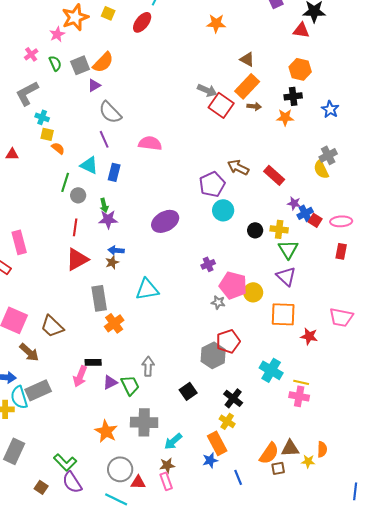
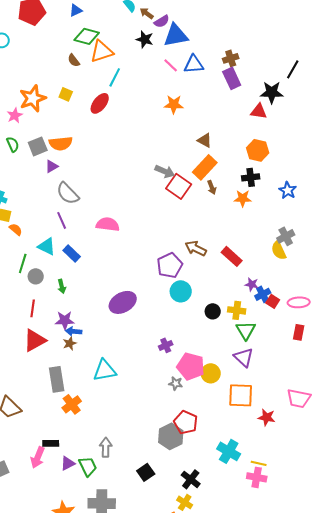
orange semicircle: (103, 62) -> (61, 143), turned 40
brown arrow: (254, 106) -> (212, 187), turned 64
blue rectangle: (114, 172) -> (72, 253), turned -60
purple star: (108, 219) -> (65, 320), moved
red pentagon: (228, 341) -> (186, 422), turned -30

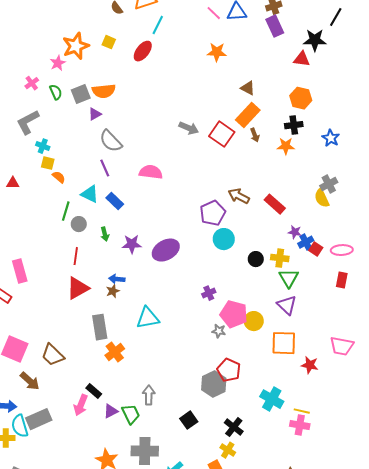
gray arrow: (165, 171) -> (189, 128), moved
purple star: (65, 320) -> (132, 244), moved
black rectangle: (51, 443) -> (94, 391), turned 42

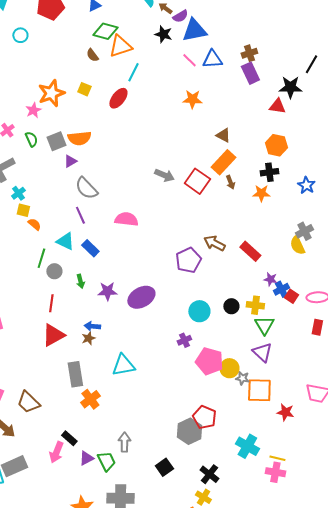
cyan cross: (43, 146) -> (18, 193), turned 32
cyan circle: (224, 239) -> (199, 311), moved
gray star: (219, 331) -> (242, 378), moved

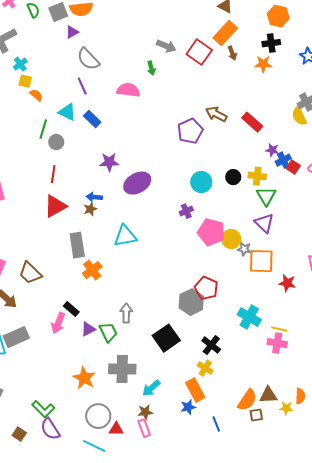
green arrow: (80, 281) -> (151, 68), moved
purple ellipse: (141, 297) -> (137, 183), moved
black square: (164, 467) -> (166, 338), size x1.5

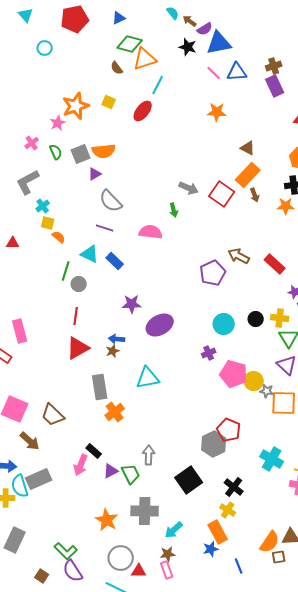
purple line: (82, 86) -> (105, 228), turned -48

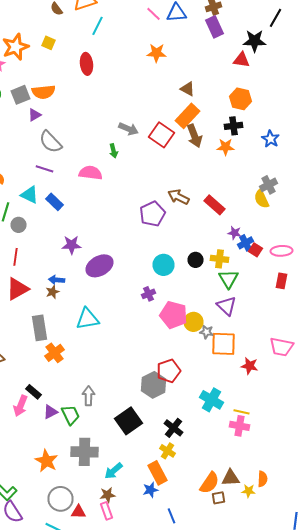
red ellipse: (143, 111) -> (86, 64), moved, turned -45
brown arrow: (255, 195) -> (194, 136), size x1.6
red pentagon: (229, 430) -> (168, 371), turned 30
blue line: (239, 566) -> (172, 516), moved

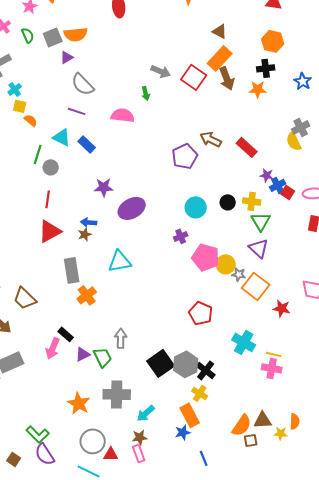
orange square: (224, 344) -> (256, 286), turned 36
red pentagon: (168, 371) -> (201, 313), turned -30
gray hexagon: (154, 385) -> (186, 364), moved

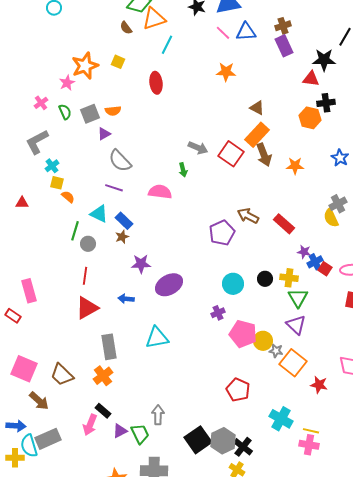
orange semicircle: (76, 34) -> (113, 111), size x0.7
black cross: (266, 68) -> (326, 103), moved
brown star: (85, 234) -> (122, 237), moved
orange cross: (87, 295) -> (103, 376), moved

